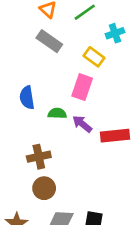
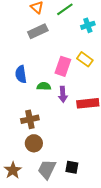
gray rectangle: (49, 41) -> (38, 31), turned -60
yellow rectangle: (94, 57) -> (85, 59), moved
purple arrow: (82, 124) -> (63, 94), turned -133

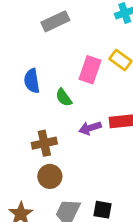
green semicircle: (44, 86) -> (64, 97), turned -128
purple arrow: (63, 94) -> (90, 128), moved, turned 77

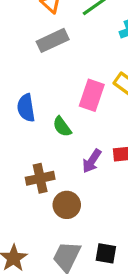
purple arrow: (90, 128) -> (92, 161), turned -40
brown circle: (50, 176) -> (67, 205), moved

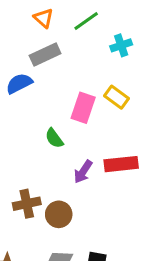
blue semicircle: (26, 108) -> (19, 83), moved, turned 72
brown cross: (40, 178) -> (27, 204), moved

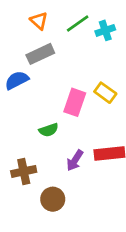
cyan cross: (121, 45) -> (105, 30), moved
green semicircle: (54, 138) -> (49, 130), turned -72
brown cross: (27, 204) -> (24, 171), moved

